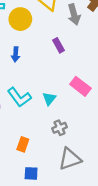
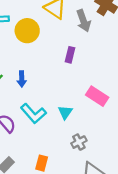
purple rectangle: (59, 45) -> (70, 55), turned 48
blue arrow: (16, 54) -> (22, 79), moved

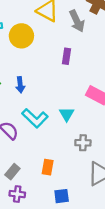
gray cross: (79, 142) -> (83, 143), turned 35

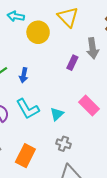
gray arrow: (77, 21) -> (93, 48), moved
orange rectangle: (48, 167) -> (25, 156), size x1.5

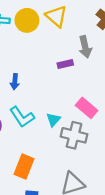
yellow circle: (38, 32) -> (27, 20), moved
purple rectangle: (72, 63) -> (65, 64), turned 56
gray cross: (63, 144) -> (74, 135), moved, size x1.6

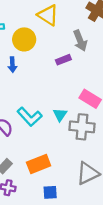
yellow circle: (27, 20) -> (24, 39), moved
blue arrow: (15, 82) -> (12, 65), moved
orange rectangle: (24, 167) -> (39, 164), turned 55

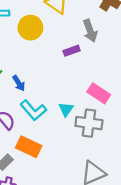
blue arrow: (12, 65) -> (19, 83), moved, turned -32
orange rectangle: (39, 164) -> (29, 147), moved, turned 45

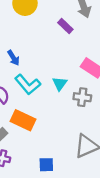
purple rectangle: (72, 51) -> (65, 26), turned 63
gray cross: (89, 123) -> (82, 97), size x0.7

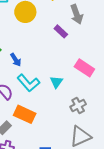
gray cross: (82, 97) -> (78, 105), moved, turned -35

